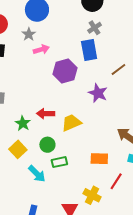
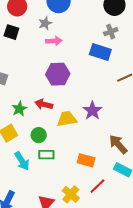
blue rectangle: (89, 50) -> (100, 52), turned -75
purple hexagon: (65, 71) -> (58, 74), moved
purple star: (98, 93) -> (92, 111), moved

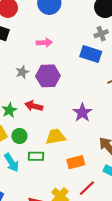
gray star: (45, 23) -> (22, 72), moved
yellow trapezoid: (67, 119) -> (56, 137), moved
green circle: (39, 135) -> (19, 136), moved
orange rectangle: (86, 160) -> (76, 162), turned -30

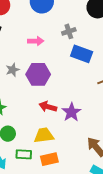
gray cross: (101, 34) -> (69, 31), moved
red arrow: (34, 106) -> (48, 107), moved
orange rectangle: (76, 162) -> (49, 159), moved

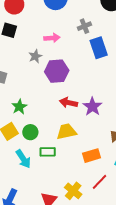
blue rectangle: (82, 54) -> (99, 48), turned 55
gray star: (13, 70) -> (35, 56), moved
orange rectangle: (49, 159) -> (92, 156), moved

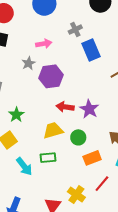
green circle: (30, 132) -> (78, 137), moved
yellow trapezoid: (66, 132) -> (53, 130), moved

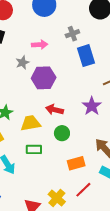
purple star: (89, 109) -> (92, 106), moved
yellow trapezoid: (53, 130) -> (31, 123), moved
green circle: (78, 137) -> (62, 133), moved
green rectangle: (48, 158) -> (34, 149), moved

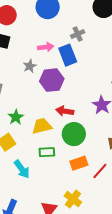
blue rectangle: (86, 56) -> (68, 55), moved
green circle: (62, 133) -> (74, 134), size x1.5
orange rectangle: (76, 163) -> (79, 163), moved
red line: (83, 190) -> (100, 171), moved

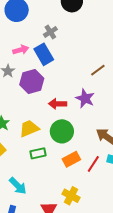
red arrow: (65, 111) -> (58, 104), moved
cyan arrow: (22, 169) -> (18, 186), moved

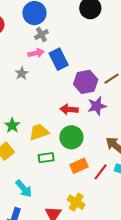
gray cross: (50, 32) -> (41, 35), moved
purple hexagon: (32, 81) -> (86, 82), moved
purple star: (85, 98) -> (97, 106), turned 30

